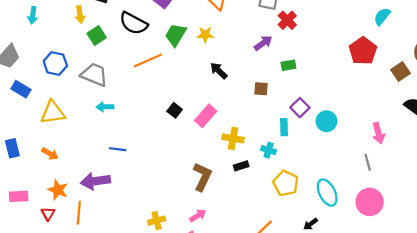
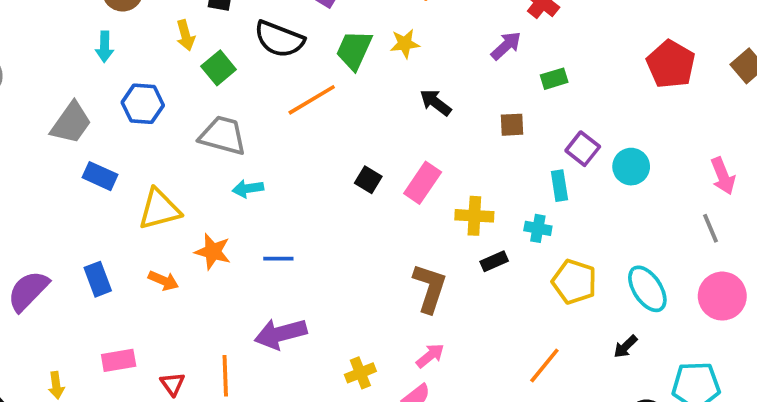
red pentagon: (363, 51) -> (671, 64), moved
blue hexagon: (55, 64) -> (143, 104), moved
purple arrow: (95, 181) -> (281, 334), moved
orange star: (58, 190) -> (213, 252), moved

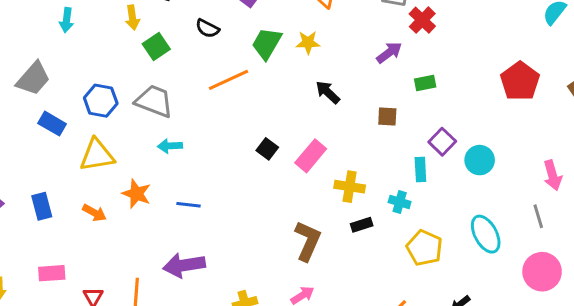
black semicircle: (279, 39) -> (207, 28), size x0.6
blue hexagon: (143, 104) -> (101, 101), moved
cyan ellipse: (647, 289) -> (486, 234), moved

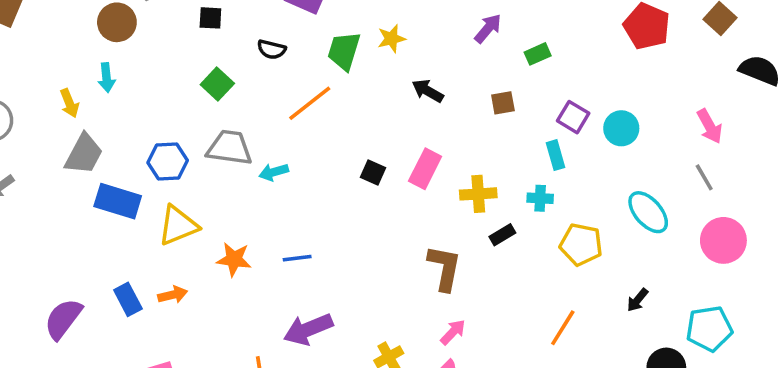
yellow arrow: (132, 18) -> (69, 103), moved
blue rectangle: (52, 124) -> (118, 201), size x1.4
cyan arrow: (170, 146) -> (274, 172), moved
orange arrow: (94, 213) -> (173, 295), moved, turned -30

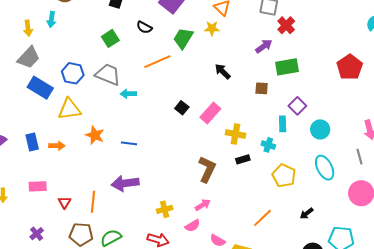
yellow star: (391, 39) -> (212, 28), moved
green rectangle: (538, 54) -> (287, 67), size x1.6
cyan circle: (621, 128) -> (320, 129), moved

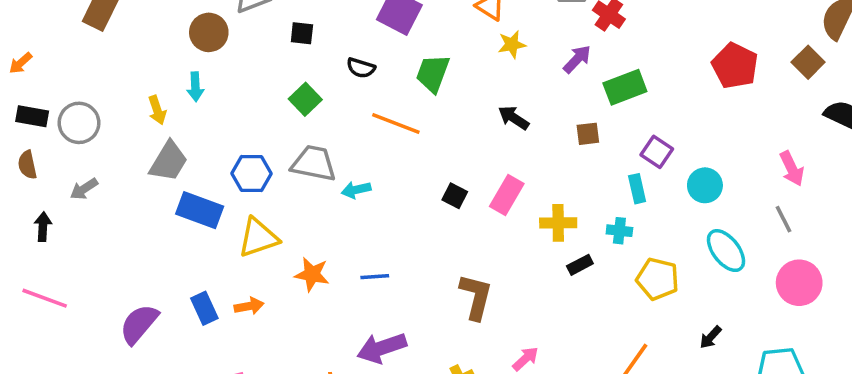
yellow star: (212, 28) -> (512, 44), moved
orange line: (157, 62) -> (396, 123), turned 56
brown L-shape: (207, 169) -> (476, 297), moved

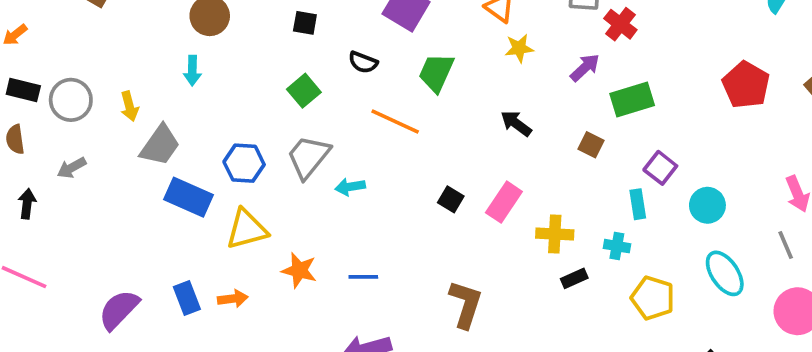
yellow arrow: (157, 110) -> (129, 106), moved
brown square: (588, 134) -> (591, 145), turned 30
gray trapezoid: (314, 163) -> (308, 157), turned -66

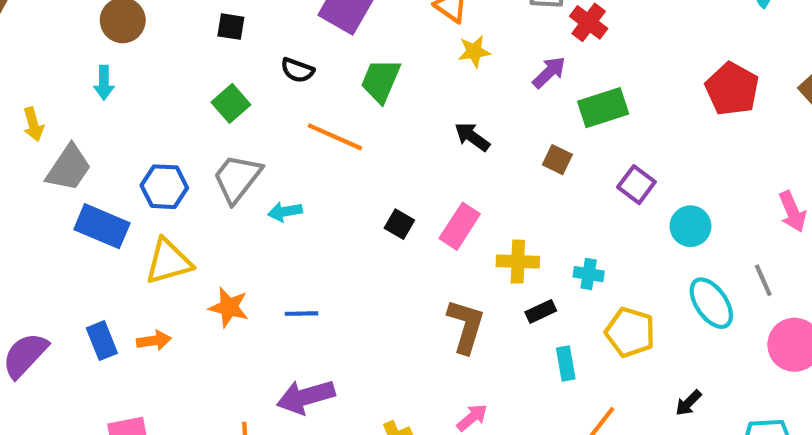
cyan rectangle: (638, 204) -> (566, 363), moved
gray line: (786, 245) -> (763, 280), moved
brown L-shape: (466, 304) -> (466, 326), moved

